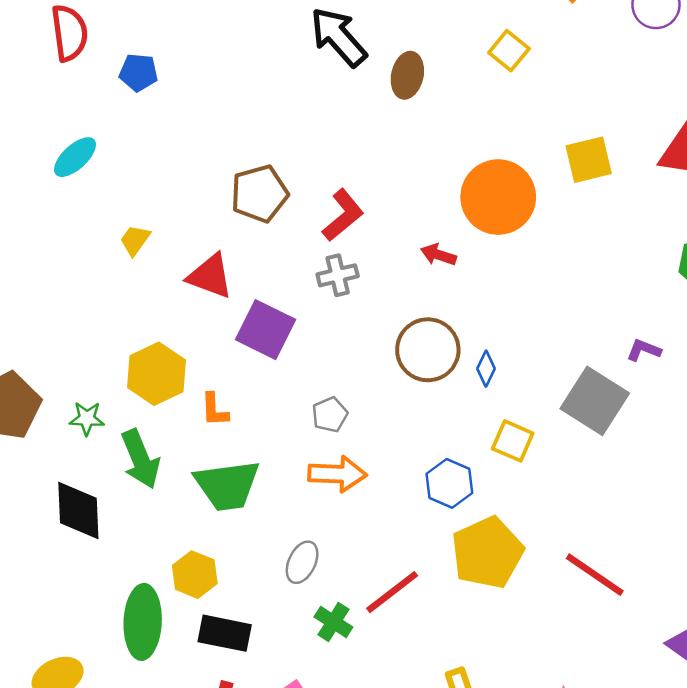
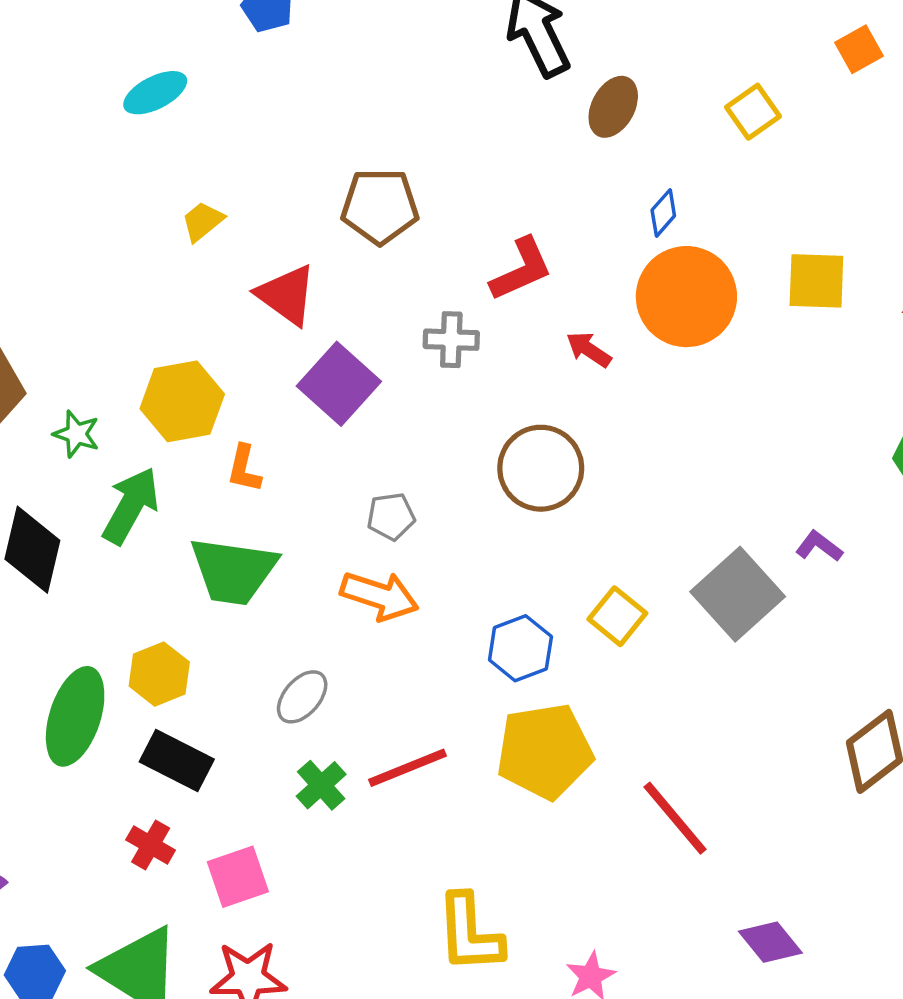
red L-shape: (343, 215) -> (521, 269), moved
blue diamond: (486, 369) -> (663, 213), moved
green arrow: (140, 459) -> (131, 506), turned -144

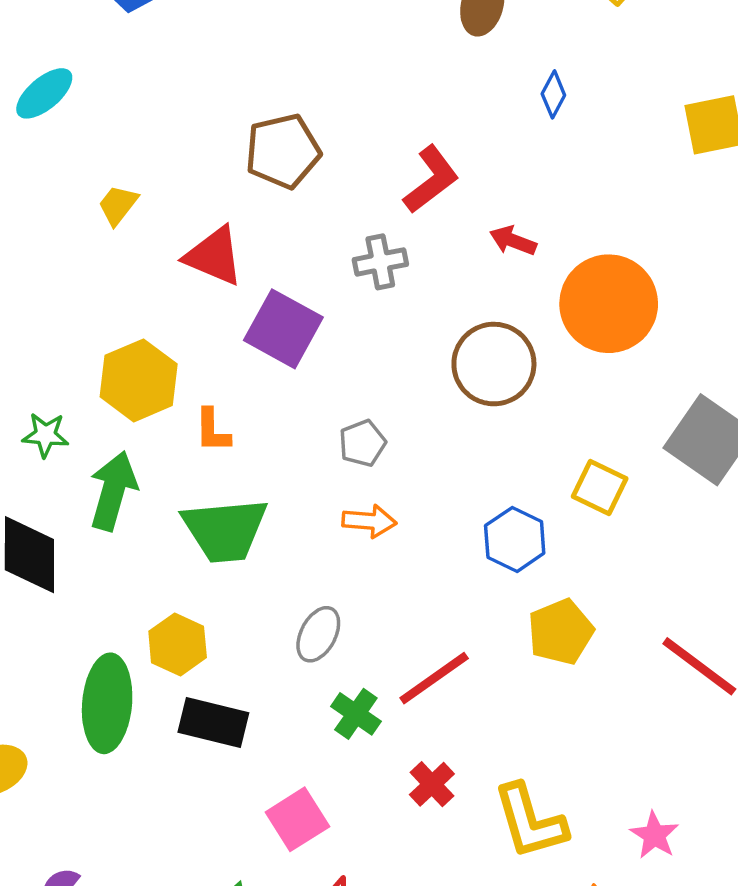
orange circle: (686, 297) -> (609, 304), moved
orange arrow: (379, 596) -> (369, 521), size x0.7
yellow pentagon: (545, 751) -> (561, 632), size x0.7
red cross: (151, 845) -> (432, 784), moved, turned 30

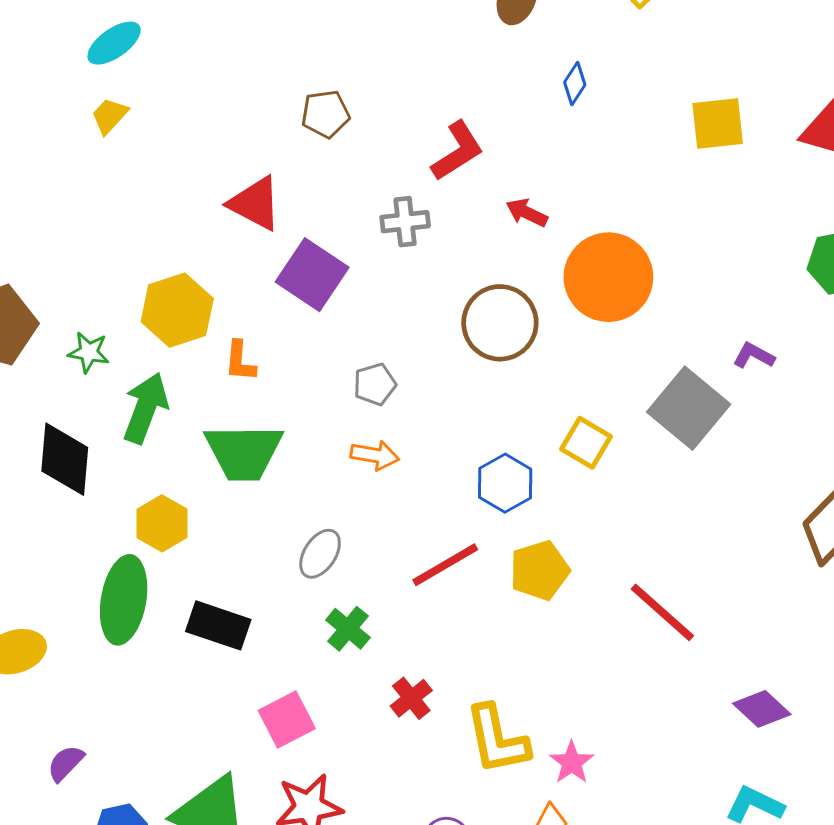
brown pentagon: (283, 151) -> (325, 114), size x0.7
yellow trapezoid: (118, 205) -> (110, 116), moved
yellow hexagon: (178, 644) -> (162, 523), moved
red line: (434, 678) -> (445, 565), moved
pink star: (654, 835) -> (572, 762), moved

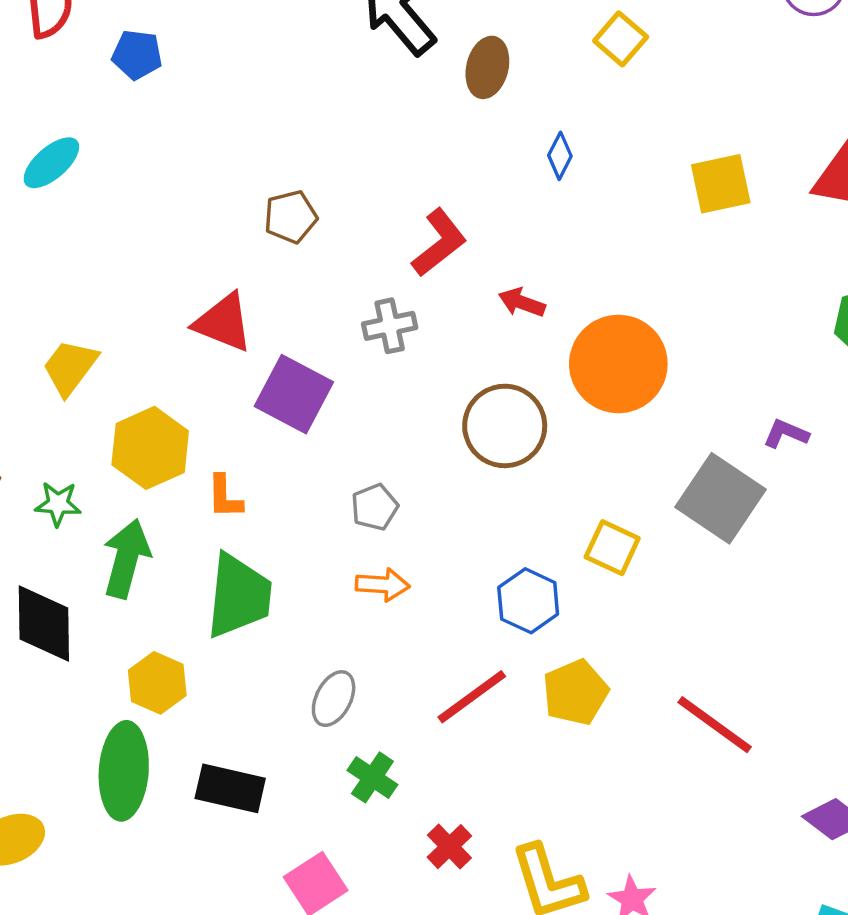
yellow trapezoid: (110, 116) -> (70, 367), moved, size x1.4
green trapezoid: (244, 452) -> (239, 596), turned -78

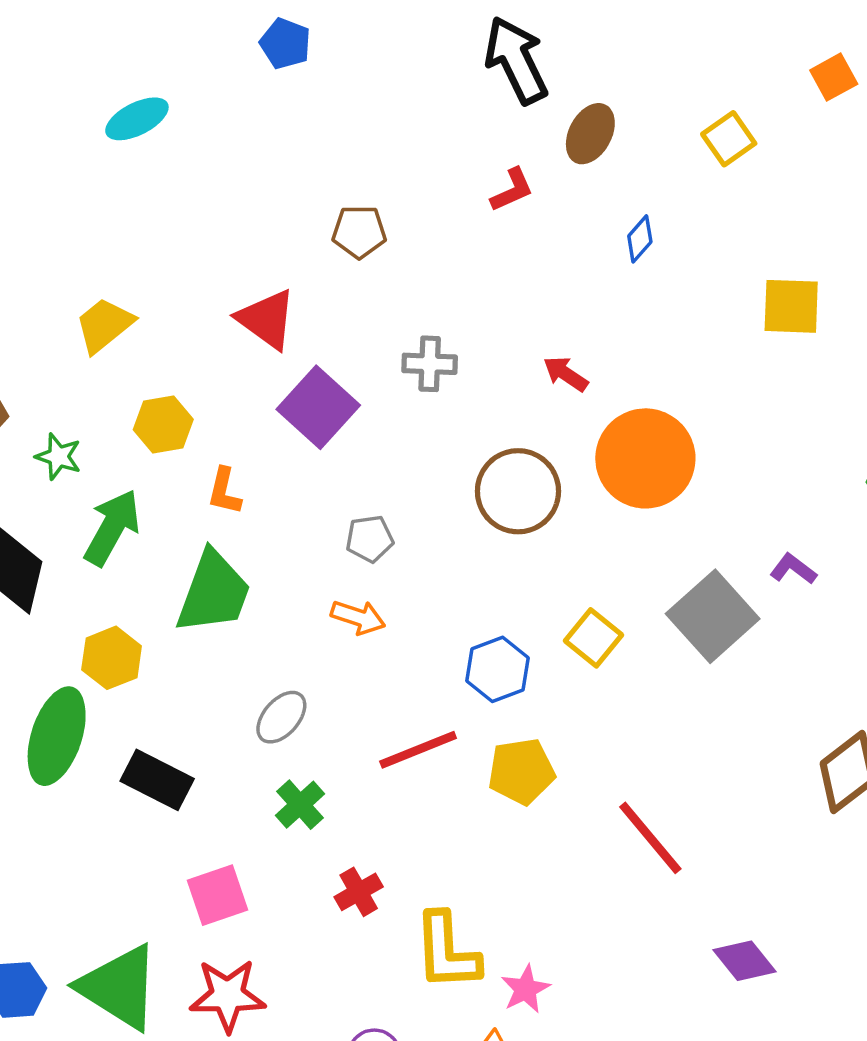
blue pentagon: (137, 55) -> (285, 44), moved
red L-shape: (439, 243) -> (512, 190), moved, size x0.7
yellow hexagon: (150, 448) -> (163, 424), size x0.7

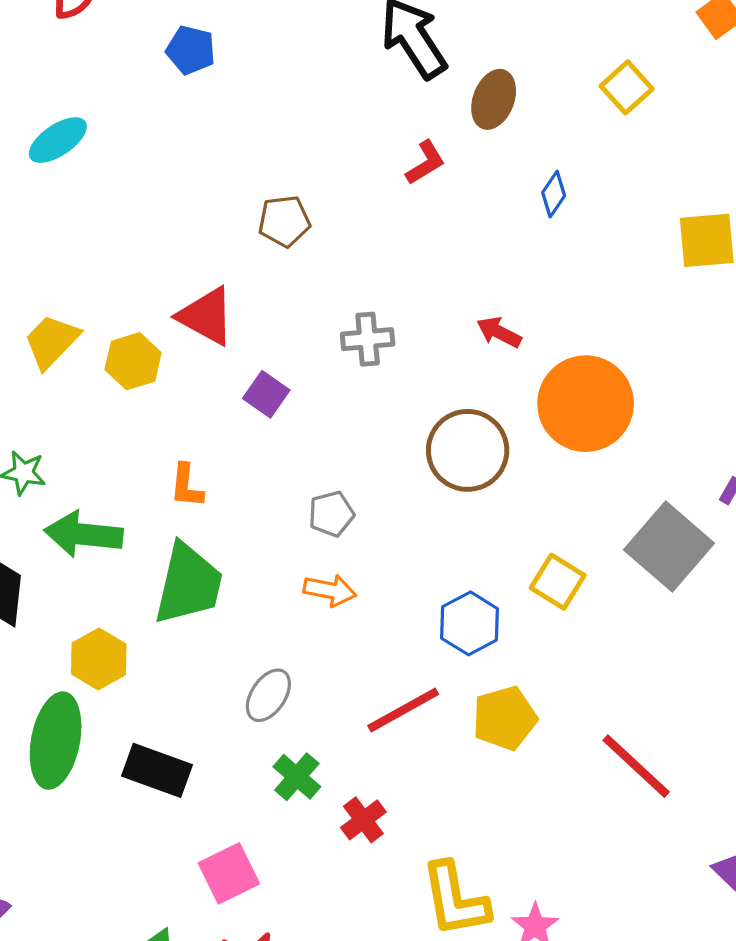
purple square: (318, 407) -> (266, 394), size x0.6
yellow hexagon: (163, 424) -> (133, 361), moved
green arrow: (112, 528) -> (83, 534), turned -106
red cross: (359, 892) -> (363, 820), moved

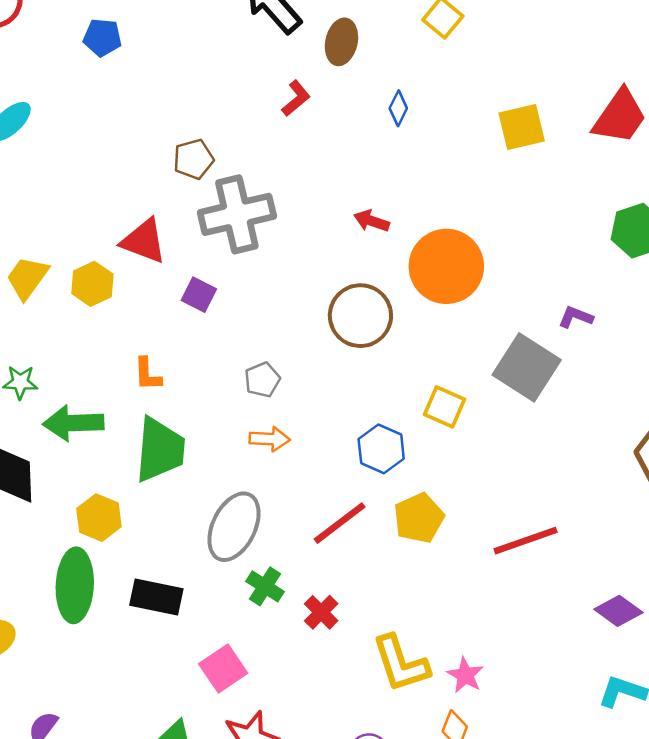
gray cross: (368, 339) -> (237, 214), moved, size x1.8
gray ellipse: (268, 695) -> (234, 527), size x1.6
red line: (636, 766) -> (526, 541), turned -54

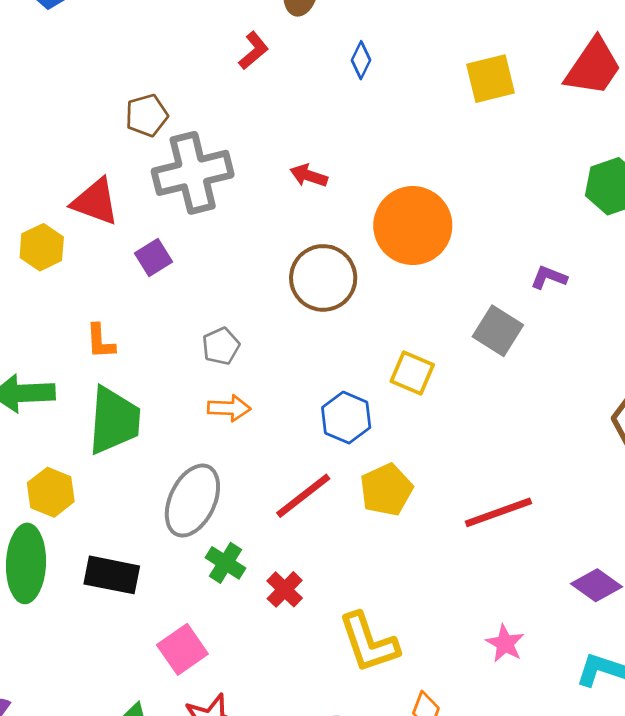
red arrow: (372, 221) -> (309, 176), moved
purple square: (199, 295) -> (153, 257), turned 32
gray square: (527, 367) -> (498, 331), size x0.7
pink star: (465, 675) -> (505, 643), moved

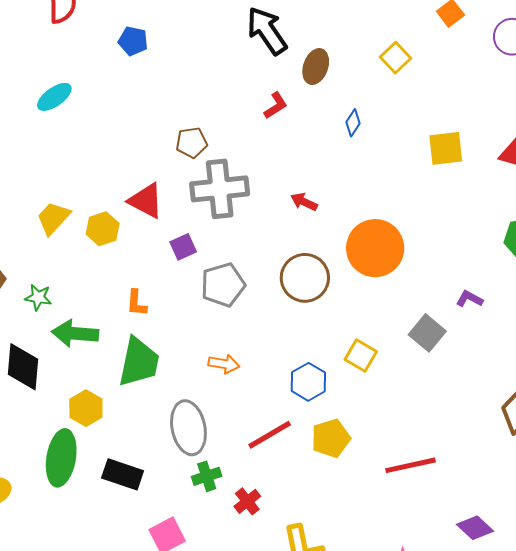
gray pentagon: (221, 346) -> (223, 285), moved, size x1.6
gray ellipse: (192, 501) -> (188, 428), turned -44
green cross: (225, 563) -> (207, 476), turned 32

